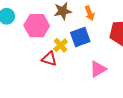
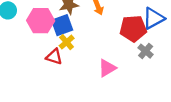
blue square: (80, 37) -> (62, 25), moved

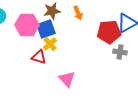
gray cross: (146, 51) -> (120, 52), turned -32
pink triangle: (107, 68) -> (67, 79), moved, turned -42

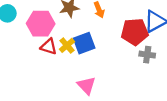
blue square: (46, 29) -> (84, 43), moved
red triangle: (39, 57) -> (49, 47), moved

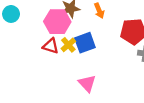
pink hexagon: (41, 24) -> (57, 22), moved

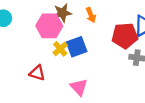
red triangle: (51, 46) -> (37, 73), moved

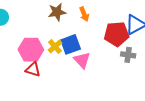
pink hexagon: (49, 26) -> (31, 50), moved
pink triangle: (79, 87) -> (82, 60), moved

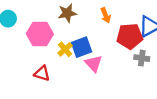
orange arrow: (84, 14) -> (106, 15), moved
pink hexagon: (31, 50) -> (40, 34), moved

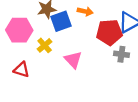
orange arrow: (106, 15) -> (85, 11), turned -56
blue square: (81, 47) -> (61, 21), moved

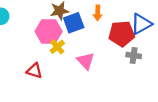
orange arrow: (85, 11) -> (98, 13), turned 80
pink hexagon: (19, 30) -> (49, 32), moved

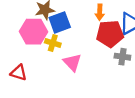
orange arrow: (98, 13) -> (100, 12), moved
yellow cross: (57, 47) -> (53, 43), moved, turned -32

